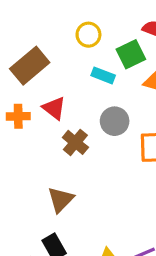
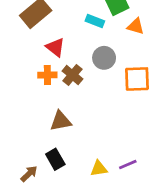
orange cross: (18, 116) -> (47, 75), moved
brown triangle: (61, 200) -> (61, 121), turned 35

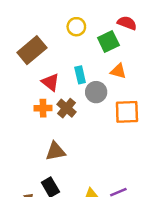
cyan rectangle: (95, 21) -> (80, 75), moved, turned 56
orange triangle: (136, 26) -> (118, 71), moved

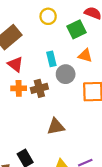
red triangle: (50, 82) -> (15, 64), moved
brown cross: (66, 108) -> (39, 88), turned 35
brown triangle: (55, 151) -> (56, 127), moved

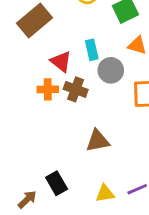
red triangle: (15, 64) -> (61, 62), moved
brown cross: (39, 88) -> (76, 89), turned 35

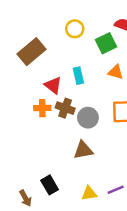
gray circle: (111, 70) -> (88, 118), moved
brown arrow: (27, 199) -> (26, 198), turned 105

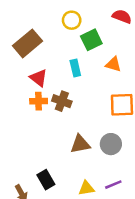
green square: (106, 43) -> (91, 40), moved
red triangle: (53, 85) -> (39, 78), moved
gray circle: (88, 118) -> (111, 144), moved

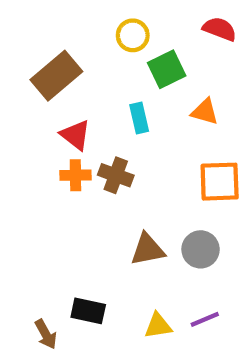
black rectangle: (46, 180) -> (88, 311), turned -48

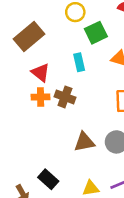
black rectangle: (88, 311) -> (48, 179), turned 30

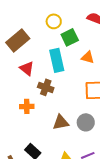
cyan rectangle: (79, 62) -> (57, 60), size x1.6
orange cross: (41, 97) -> (27, 106), moved

